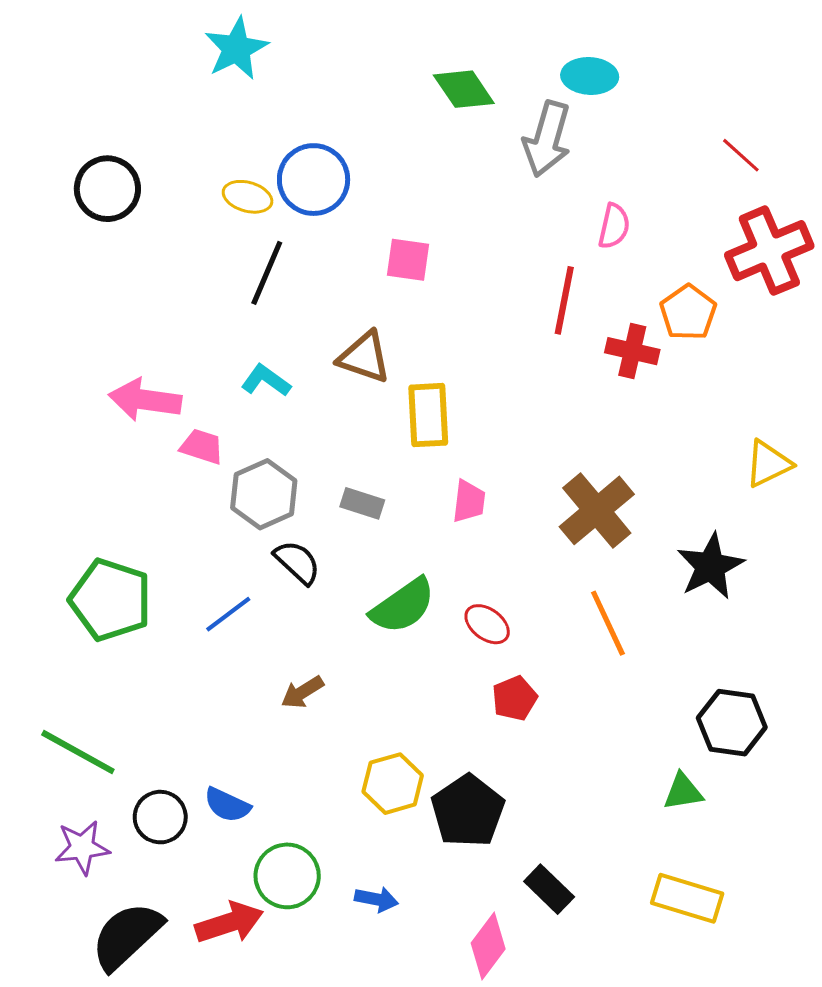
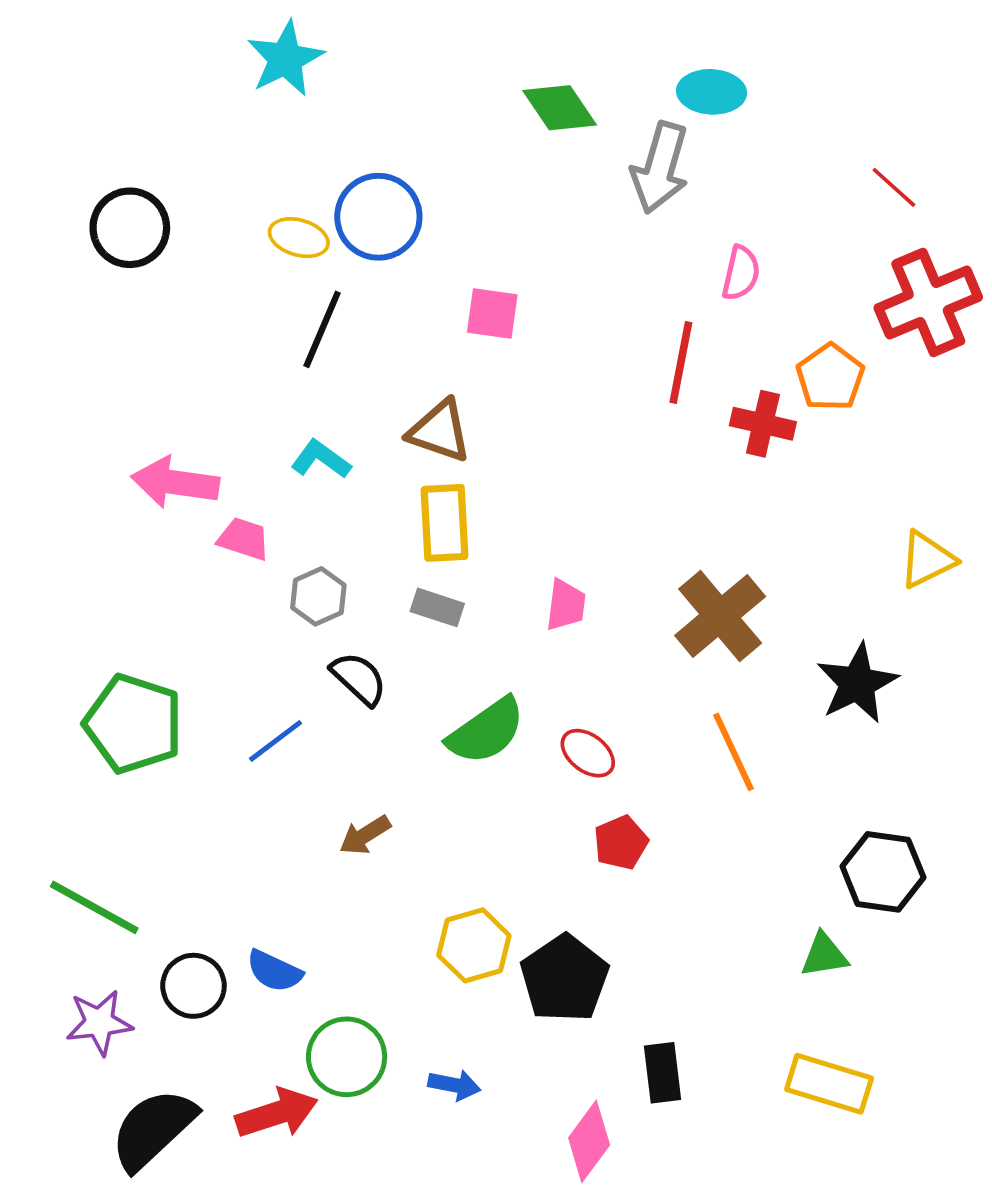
yellow rectangle: (428, 415) -> (445, 523), moved
gray hexagon: (264, 494) -> (318, 596), size x0.7
black rectangle: (549, 889) -> (663, 1073), turned 39

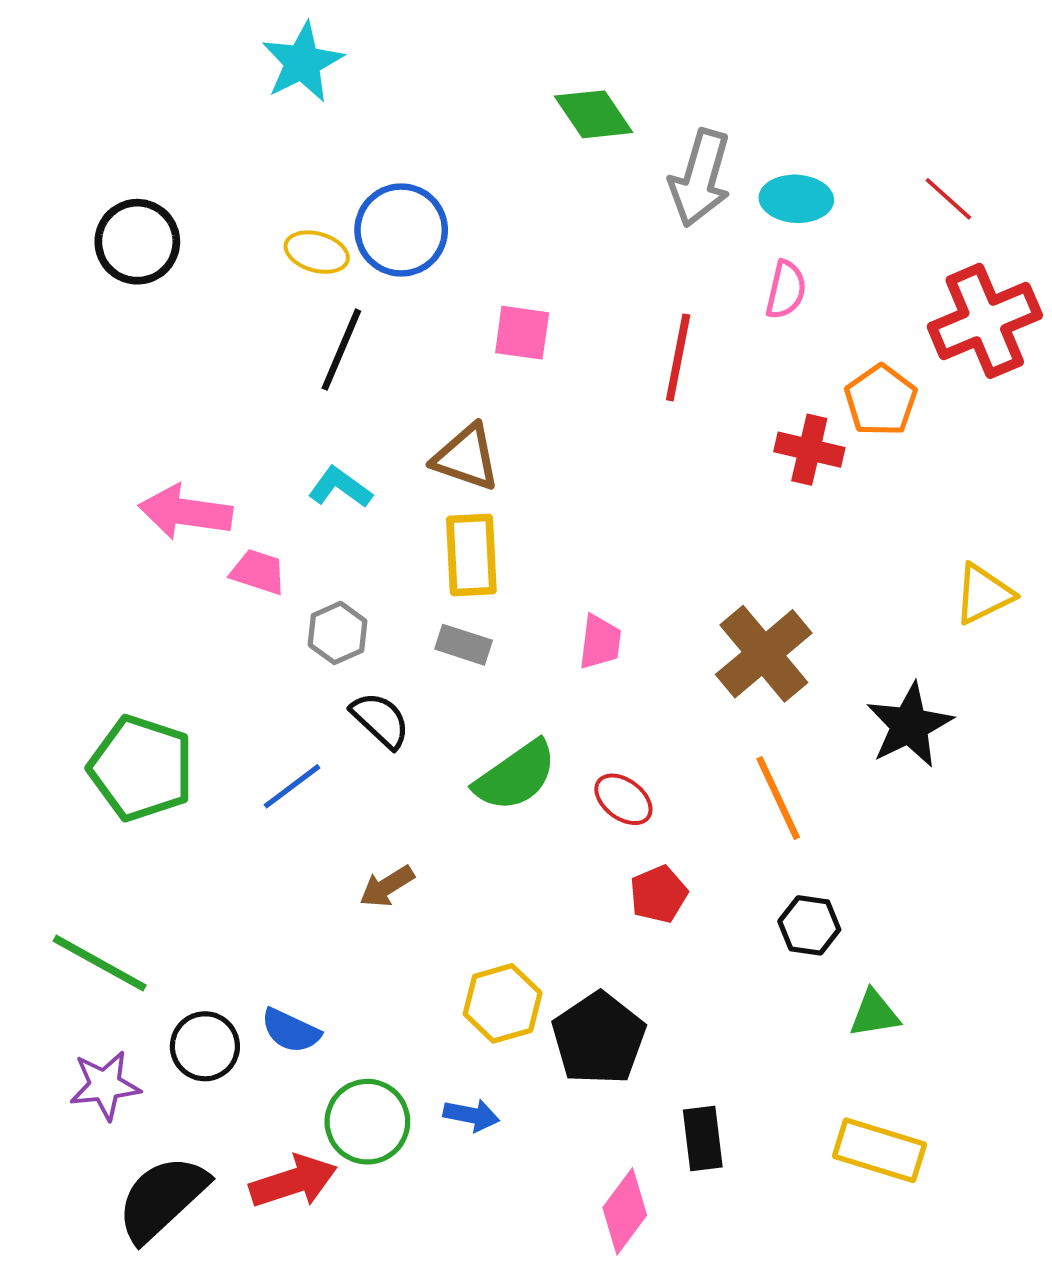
cyan ellipse: (711, 92) -> (796, 199), moved
red line: (681, 362) -> (678, 357), moved
black hexagon: (883, 872) -> (809, 925), moved, size x0.7
blue arrow: (454, 1085) -> (471, 1115), moved

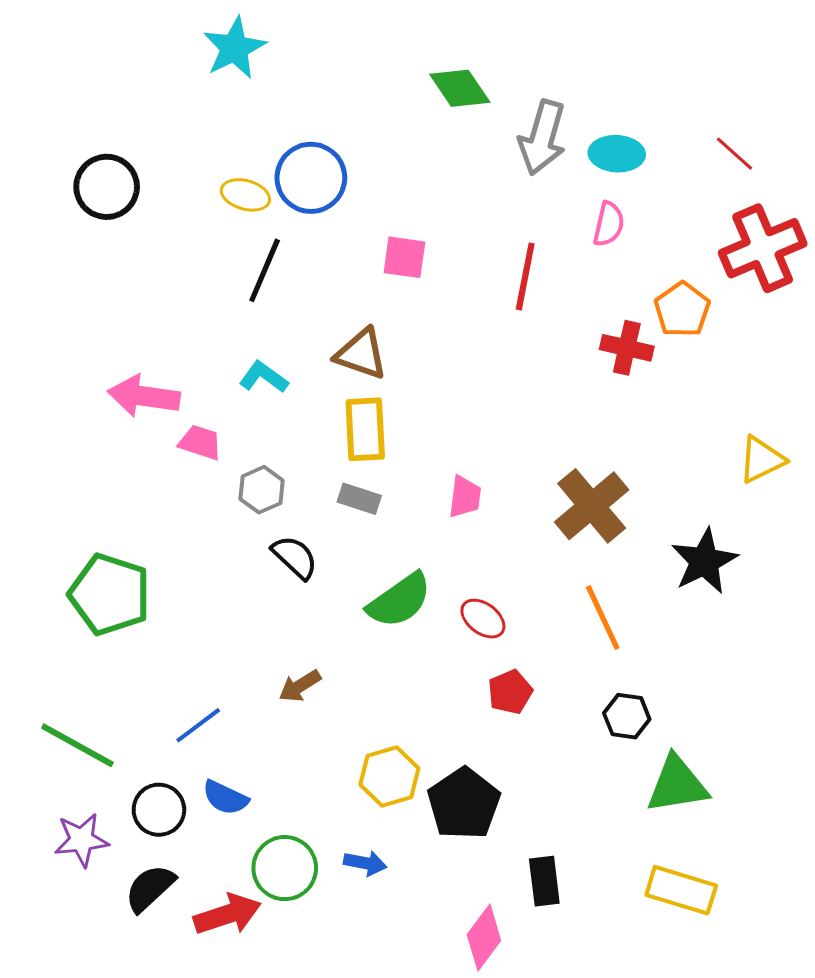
blue line: (292, 786) -> (198, 725), moved
green triangle: (874, 1014) -> (677, 785), size x1.6
black semicircle: (162, 1198) -> (150, 888), moved, size x0.7

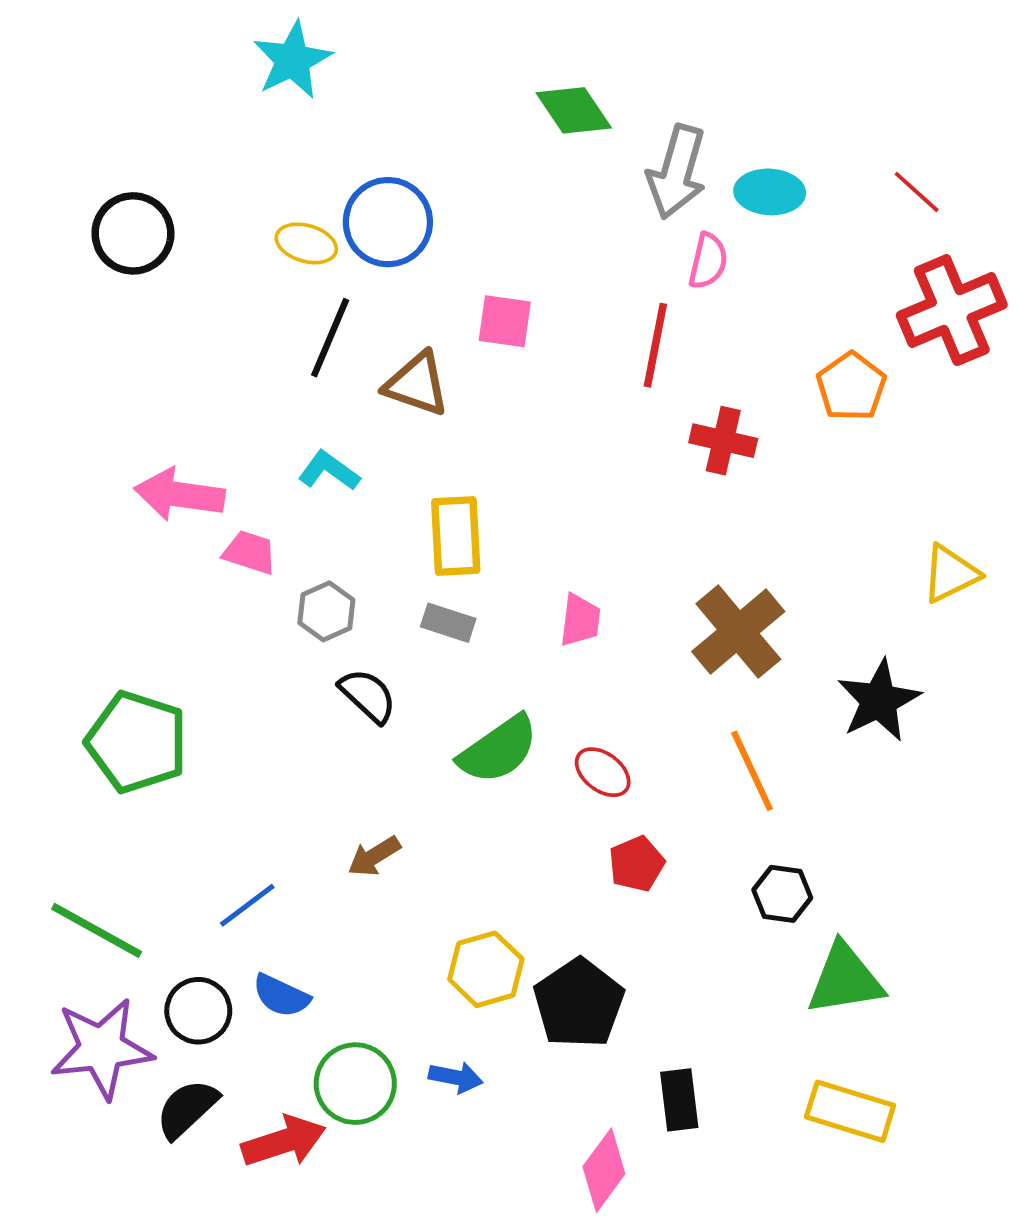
pink semicircle: (609, 224) -> (708, 261), moved
red cross: (627, 348) -> (723, 441), moved
brown triangle: (361, 354) -> (417, 384), moved
purple star: (81, 840) -> (102, 1048), size x1.5

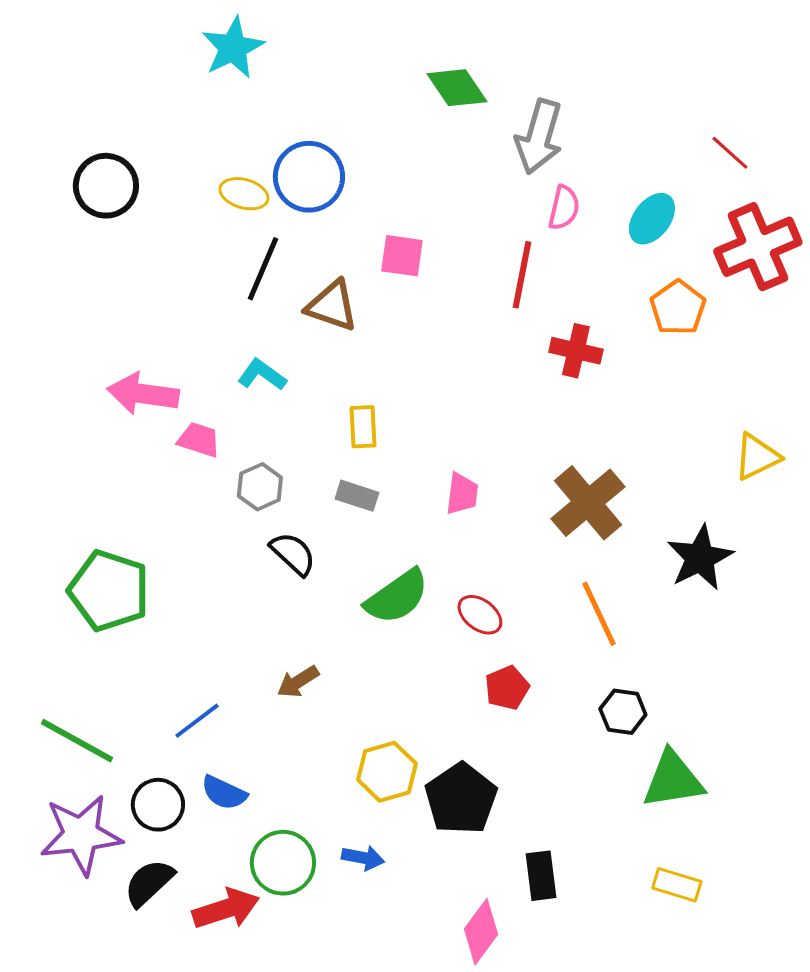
cyan ellipse: (770, 192) -> (652, 219), moved, turned -56
yellow rectangle: (456, 536) -> (363, 427), size x0.7
yellow rectangle: (850, 1111) -> (677, 885), size x0.7

